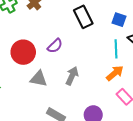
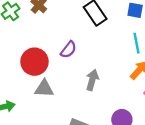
gray triangle: (39, 79) -> (44, 89), moved

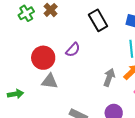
gray arrow: (92, 80) -> (109, 77), moved

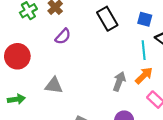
purple semicircle: (73, 50) -> (63, 36), moved
red circle: (43, 58) -> (17, 56), moved

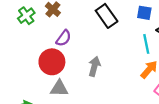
red circle: (17, 56) -> (52, 62), moved
gray arrow: (119, 81) -> (94, 66), moved

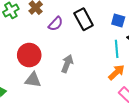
purple semicircle: (64, 38) -> (56, 24), moved

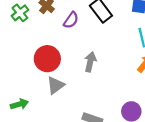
gray triangle: (33, 80) -> (56, 85), turned -36

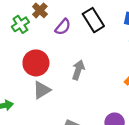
green cross: (20, 13) -> (20, 24), moved

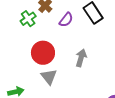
gray triangle: (42, 90) -> (49, 77), turned -36

